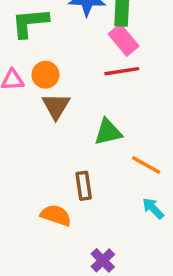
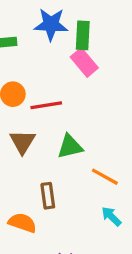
red line: (122, 71) -> (46, 105), moved
brown triangle: (56, 106) -> (22, 142), moved

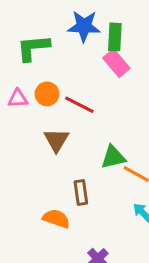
red line: (46, 105) -> (79, 105), turned 36
green triangle: (70, 147) -> (113, 157), moved

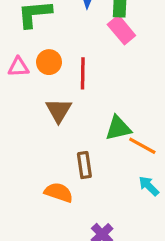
red line: (79, 105) -> (83, 73), turned 64

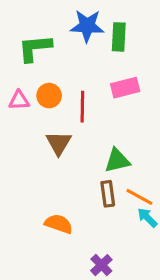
pink rectangle: (121, 30) -> (125, 88), moved, turned -64
orange line: (142, 146) -> (139, 197), moved
brown rectangle: (84, 165) -> (108, 194), moved

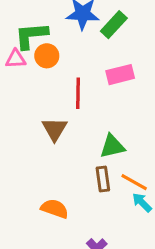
green rectangle: (119, 37) -> (114, 25), turned 40
orange circle: (49, 96) -> (47, 56), moved
pink triangle: (19, 100) -> (16, 59), moved

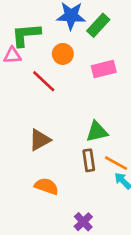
orange circle: (47, 56) -> (63, 54), moved
red line: (78, 93) -> (44, 81), moved, turned -48
brown triangle: (55, 129) -> (40, 140), moved, turned 30

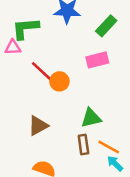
green rectangle: (98, 25) -> (106, 26), moved
orange circle: (63, 54) -> (59, 81), moved

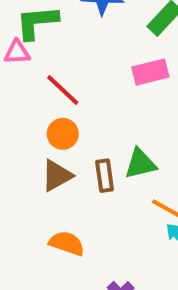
orange circle: (59, 81) -> (63, 134), moved
brown rectangle: (83, 144) -> (105, 176), moved

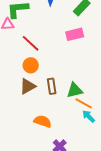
green triangle: (140, 164) -> (75, 90), moved
orange semicircle: (67, 243) -> (43, 121), moved

